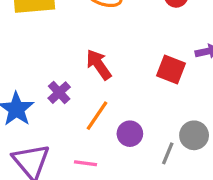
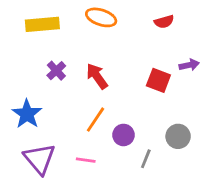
purple cross: (59, 93) -> (56, 71), moved
gray line: (168, 153) -> (146, 159), moved

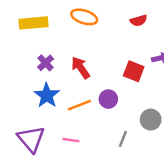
blue star: (27, 114) -> (47, 95), moved
orange line: (95, 120) -> (79, 105), turned 35
purple circle: (123, 135) -> (108, 99), moved

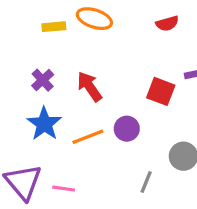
yellow rectangle: (33, 23) -> (54, 27), moved, size x0.6
pink line: (71, 140) -> (64, 189), moved

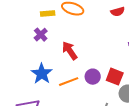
purple cross: (43, 80) -> (41, 35), moved
red square: (161, 91) -> (115, 77), moved

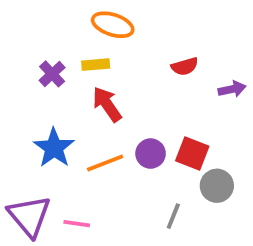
red semicircle: (118, 12) -> (185, 66), moved
yellow rectangle: (48, 14) -> (96, 65), moved

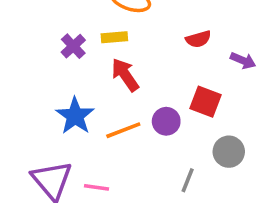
purple arrow: (232, 89) -> (243, 61), turned 35
red square: (192, 154) -> (206, 102), moved

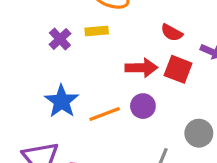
red semicircle: (198, 39) -> (172, 33), turned 45
red arrow: (125, 75) -> (141, 68), moved, turned 124
red square: (206, 102) -> (178, 69), moved

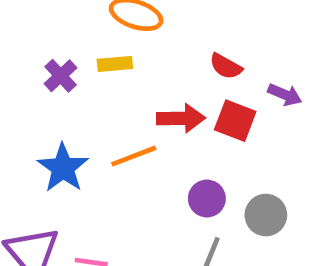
purple circle: (143, 106) -> (207, 198), moved
orange line: (105, 114) -> (134, 156), moved

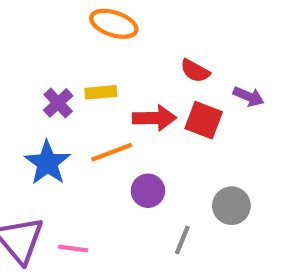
yellow rectangle: (115, 64) -> (101, 92), moved
purple cross: (61, 76) -> (58, 103), moved
purple circle: (207, 198) -> (148, 191), moved

